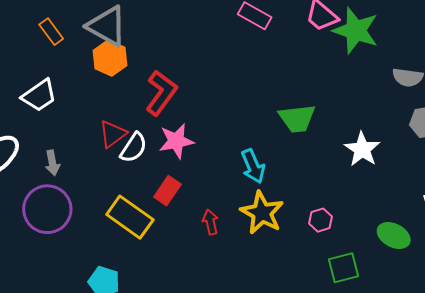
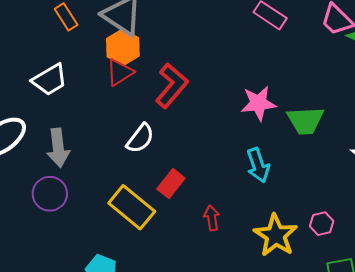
red triangle: (113, 134) -> (120, 72), moved
pink star: (176, 141) -> (258, 103), moved
gray arrow: (52, 163) -> (58, 148), size x1.5
purple circle: (47, 209) -> (50, 194), size x0.7
yellow star: (262, 213) -> (276, 235), moved

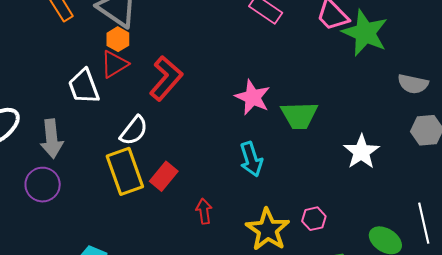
orange hexagon: (123, 47) -> (118, 39), size x0.7
white trapezoid: (50, 80) -> (84, 86), moved, turned 99
pink star: (258, 103) -> (253, 97), turned 30
yellow rectangle: (132, 207) -> (125, 171), moved, turned 30

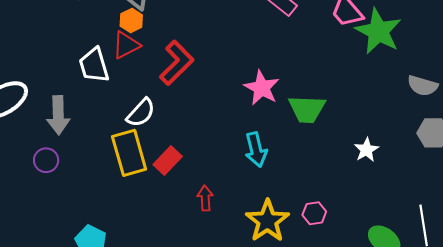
white star: (361, 152) -> (366, 150), size x0.7
purple circle: (43, 185) -> (46, 160), size x0.7

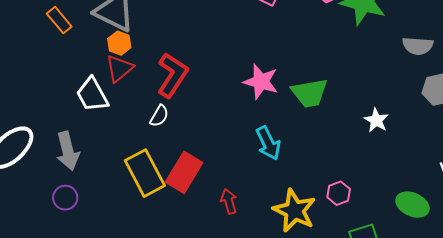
white semicircle: (141, 113) -> (159, 116), moved, size x0.7
red rectangle: (168, 160) -> (184, 172), size x1.4

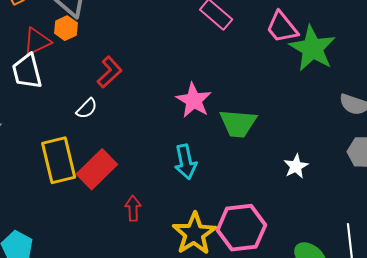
red triangle: (119, 68) -> (37, 41), moved
red L-shape: (172, 75) -> (110, 72), size x0.7
pink hexagon: (339, 193) -> (241, 228), size x2.0

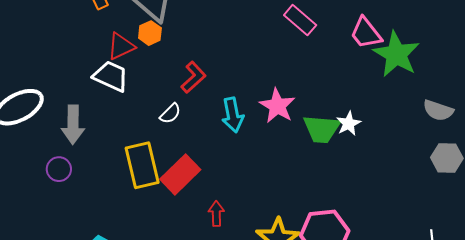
white trapezoid: (27, 71) -> (111, 76), turned 129
cyan arrow: (186, 162) -> (233, 115), moved
white star: (296, 166) -> (349, 124), moved

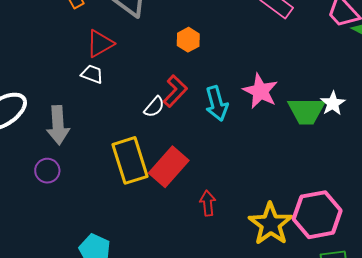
orange hexagon: (150, 33) -> (188, 40), moved
white trapezoid: (111, 76) -> (92, 74), size x0.6
red L-shape: (193, 77) -> (175, 91), moved

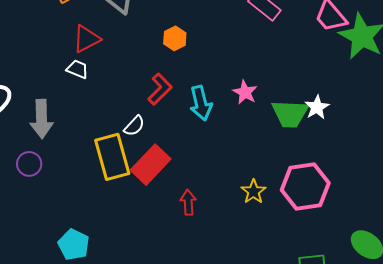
pink star: (260, 91) -> (245, 92), size x0.7
white semicircle: (154, 107) -> (134, 126), moved
pink hexagon: (317, 215) -> (305, 187), moved
yellow star: (271, 224) -> (254, 192), moved, size x0.6

